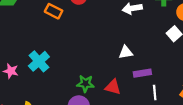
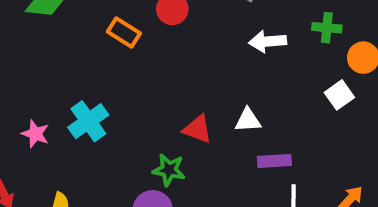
red triangle: (113, 87) -> (197, 129), moved

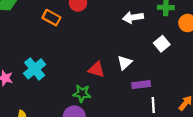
white square: (339, 95) -> (162, 44), moved
white triangle: (248, 120) -> (125, 63), turned -35

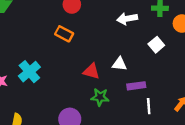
orange rectangle: (51, 18) -> (64, 34), moved
white triangle: (125, 63) -> (119, 64), turned 49
green star: (82, 93) -> (100, 97), moved

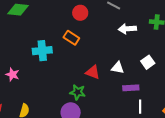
white square: (156, 45) -> (148, 62), moved
cyan cross: (29, 72) -> (42, 51), moved, turned 30
green star: (100, 97) -> (78, 92), moved

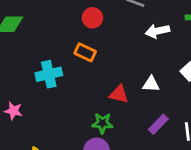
purple rectangle: (131, 88) -> (158, 124), moved, turned -35

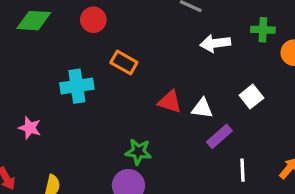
red circle: (92, 18) -> (93, 20), moved
red triangle: (119, 94) -> (170, 102), moved
purple rectangle: (158, 124) -> (219, 136), moved

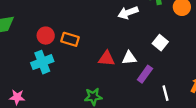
red circle: (93, 20) -> (46, 36), moved

